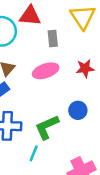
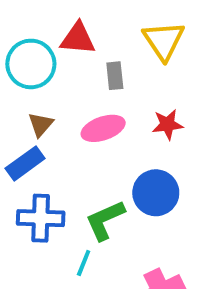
blue circle: (78, 110) -> (156, 193), size x1.5

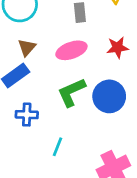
blue cross: (41, 218) -> (27, 115), size x0.7
green L-shape: (105, 220) -> (71, 92), moved

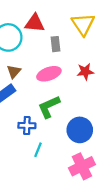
blue circle: (109, 96) -> (80, 130), moved
blue cross: (27, 115) -> (27, 126), moved

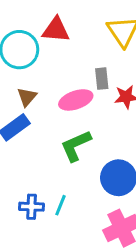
gray rectangle: (56, 44) -> (102, 79), moved
blue cross: (27, 126) -> (32, 207), moved

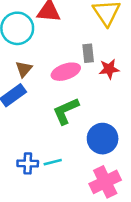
cyan line: (61, 205) -> (53, 162), turned 54

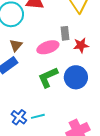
blue circle: (103, 139) -> (76, 77), moved
blue cross: (28, 163) -> (19, 117), turned 35

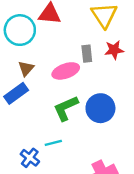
red star: (81, 45) -> (114, 50), moved
cyan line: (38, 116) -> (53, 143), moved

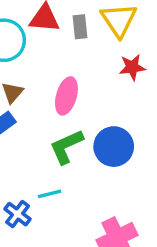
gray rectangle: (87, 54) -> (80, 27), moved
pink ellipse: (66, 71) -> (66, 96), turned -55

